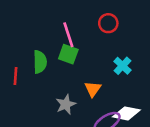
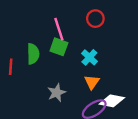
cyan cross: (122, 66) -> (89, 57), moved
orange triangle: (93, 89) -> (92, 82), moved

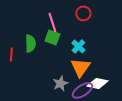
orange triangle: (92, 82) -> (80, 67), size x1.5
gray star: (57, 93) -> (60, 83), moved

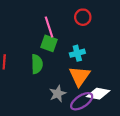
green semicircle: (30, 43) -> (37, 64), moved
cyan cross: (78, 46) -> (77, 53), turned 32

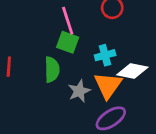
gray star: (58, 94) -> (79, 91), moved
white diamond: (98, 94) -> (132, 71), moved

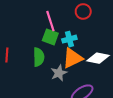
cyan cross: (105, 55) -> (69, 39), moved
orange triangle: (108, 85) -> (73, 58), moved, turned 30

